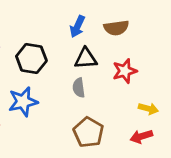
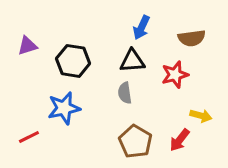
blue arrow: (77, 26) -> (141, 27), moved
brown semicircle: (116, 28) -> (192, 38), moved
red arrow: (141, 136) -> (180, 140), moved, turned -35

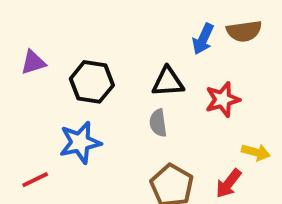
blue arrow: (141, 27) -> (203, 39), moved
brown semicircle: (192, 38) -> (244, 31), moved

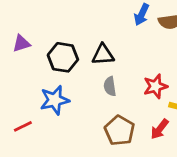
blue arrow: (203, 39) -> (142, 14), moved
black triangle: (168, 82) -> (103, 55), moved
red star: (223, 99) -> (155, 86), moved

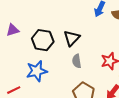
black triangle: (103, 55) -> (72, 38), turned -42

